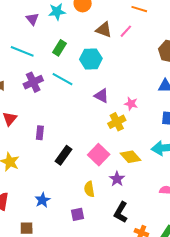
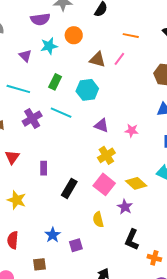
yellow cross: (117, 122) -> (106, 155), moved
purple square: (78, 214) -> (76, 245), moved

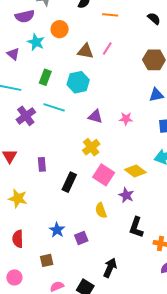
orange line: (131, 36) -> (110, 15), moved
cyan star: (49, 46) -> (36, 42), turned -30
yellow cross: (106, 155) -> (91, 147), moved

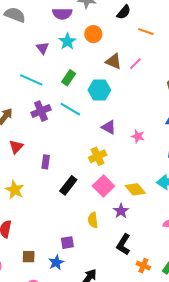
blue star: (57, 230) -> (56, 262), moved

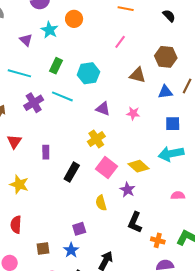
brown triangle: (114, 61) -> (138, 75), moved

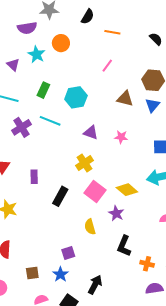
blue triangle: (165, 92) -> (152, 105), moved, turned -42

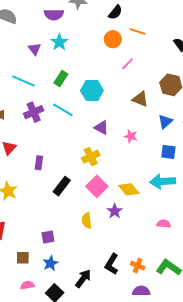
orange circle: (61, 43) -> (113, 39), moved
blue triangle: (152, 105) -> (165, 122), moved
black L-shape: (124, 246) -> (112, 264), moved
purple square: (68, 253) -> (48, 237), moved

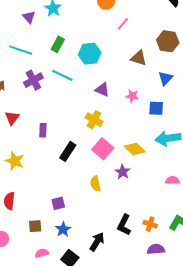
blue square: (168, 152) -> (156, 108), moved
yellow cross: (91, 157) -> (94, 120), turned -30

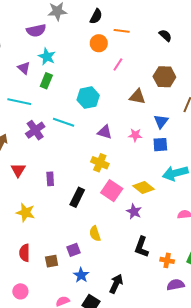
green rectangle: (58, 44) -> (46, 81), moved
blue triangle: (165, 78) -> (161, 121), moved
yellow semicircle: (95, 184) -> (95, 234), moved
black L-shape: (124, 225) -> (142, 247), moved
brown square: (35, 226) -> (52, 261), moved

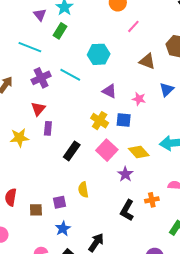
blue square: (160, 145) -> (124, 120), moved
red triangle: (18, 170) -> (38, 109), moved
yellow star: (25, 213) -> (19, 138), moved, turned -30
orange cross: (167, 260) -> (152, 200), moved, turned -32

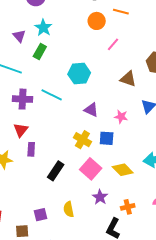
purple cross: (41, 78) -> (23, 99), turned 30
purple star: (125, 174) -> (100, 197), moved
orange cross: (152, 200) -> (128, 207), moved
purple square: (59, 202) -> (41, 215), moved

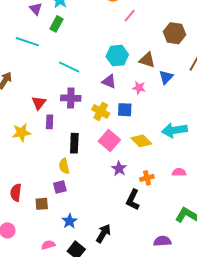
cyan hexagon: (79, 74) -> (117, 56), moved
brown triangle: (128, 79) -> (147, 60), moved
purple cross: (23, 99) -> (71, 98), moved
black rectangle: (56, 171) -> (74, 143), turned -30
yellow semicircle: (69, 209) -> (64, 166), moved

